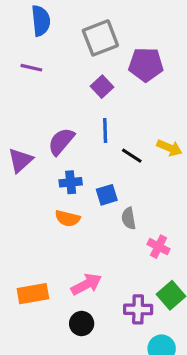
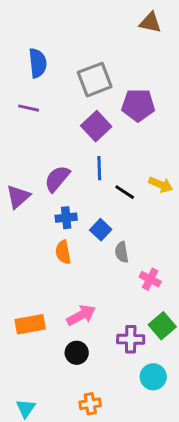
purple square: (102, 87) -> (96, 126), size x1.4
blue square: (107, 195) -> (101, 230), turned -30
orange semicircle: (67, 218) -> (63, 252), turned 65

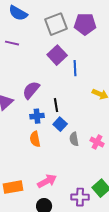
blue semicircle: (38, 63) -> (18, 13), turned 126
purple pentagon: (138, 105) -> (85, 24), moved
blue line: (99, 168) -> (75, 68), moved
black line: (125, 192) -> (56, 105), moved, turned 48
pink cross: (150, 279) -> (97, 142), moved

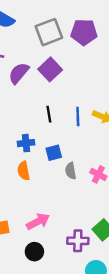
blue line: (75, 68) -> (78, 117), moved
purple semicircle: (31, 90) -> (19, 73), moved
black line: (56, 105) -> (49, 114), moved
blue square: (60, 124) -> (54, 153), turned 32

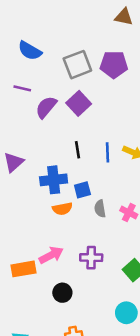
blue cross: (26, 143) -> (54, 180), size x1.5
orange semicircle: (24, 171) -> (62, 209), moved, turned -90
pink arrow: (38, 221) -> (51, 255), moved
purple cross: (78, 241) -> (91, 258), moved

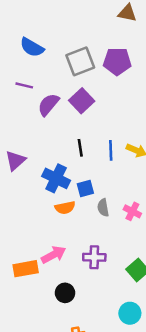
blue cross: (54, 180) -> (56, 178), turned 32

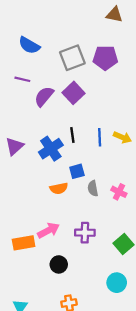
blue cross: (56, 178) -> (51, 149), moved, turned 30

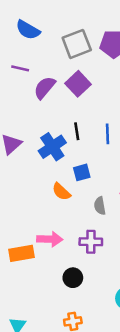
orange semicircle: (59, 188) -> (61, 192), turned 54
gray semicircle: (93, 188) -> (100, 206), moved
pink arrow: (49, 230) -> (50, 239), turned 30
black circle: (59, 264) -> (73, 278), moved

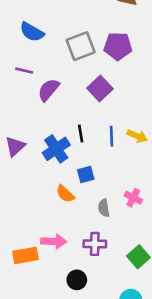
purple square: (78, 84) -> (100, 89), moved

